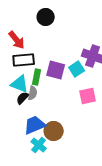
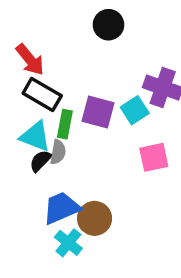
black circle: (46, 17) -> (108, 25), moved
black rectangle: (24, 60) -> (42, 94), turned 35

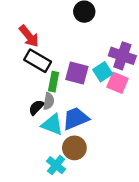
cyan triangle: (35, 136) -> (52, 125), moved
pink square: (154, 157) -> (117, 83), moved, turned 35
blue trapezoid: (61, 208) -> (76, 118), moved

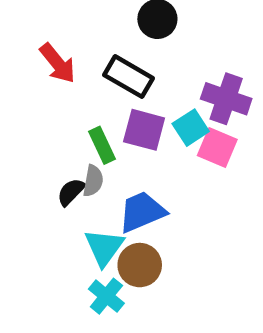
black rectangle: (38, 61) -> (129, 77), moved
green rectangle: (54, 82) -> (102, 145), turned -36
cyan triangle: (52, 125) -> (104, 247), moved, turned 45

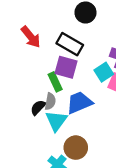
purple square: (144, 130) -> (66, 67), moved
blue trapezoid: (142, 212) -> (79, 103), moved
cyan triangle: (104, 247) -> (56, 121), moved

